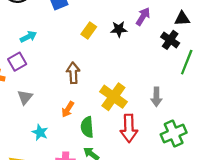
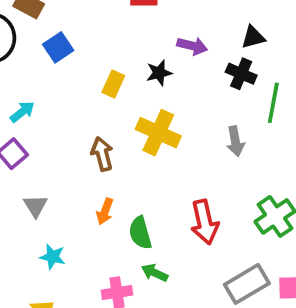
purple arrow: (143, 16) -> (192, 46), turned 84
yellow cross: (113, 97) -> (158, 133), moved
gray arrow: (156, 97) -> (235, 141), moved
cyan star: (40, 132) -> (53, 257), moved

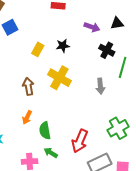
black triangle: (253, 37) -> (117, 23), moved
purple arrow: (192, 46) -> (92, 27), moved
red arrow: (205, 222) -> (80, 141), moved, turned 30

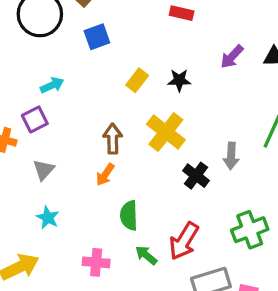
purple arrow: (92, 27) -> (232, 57), turned 105
black cross: (107, 50) -> (196, 176), moved
orange arrow: (27, 117) -> (105, 175), moved
green arrow: (51, 153) -> (146, 255), moved

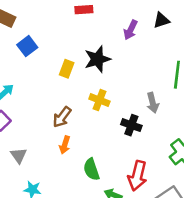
black star: (179, 80) -> (97, 59), size x1.5
yellow cross: (166, 132) -> (99, 100), size x0.7
brown arrow: (113, 139) -> (62, 117), turned -125

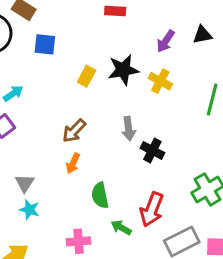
blue square: (27, 46) -> (45, 44), turned 36
yellow cross: (99, 100) -> (160, 81), moved
gray arrow: (153, 103) -> (129, 129), moved
gray triangle: (19, 155) -> (25, 183), moved

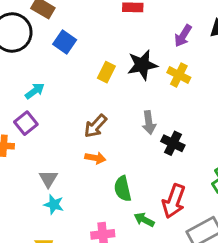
blue square: (45, 44) -> (65, 42), turned 30
orange arrow: (73, 163) -> (95, 158), turned -102

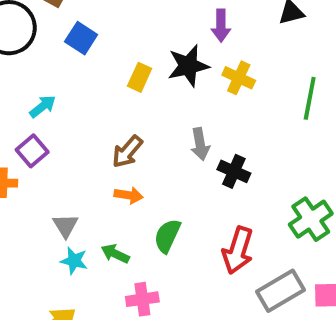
purple arrow: (183, 36) -> (221, 26), moved, turned -30
green semicircle: (123, 189) -> (167, 236), turned 40
green arrow: (144, 220) -> (115, 254), moved

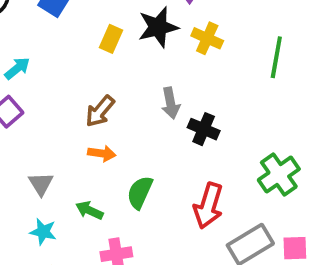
cyan star: (74, 261) -> (43, 232), moved

